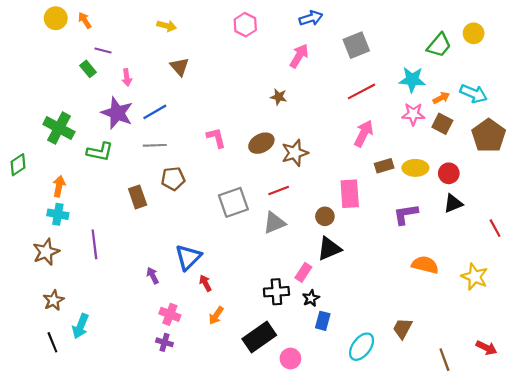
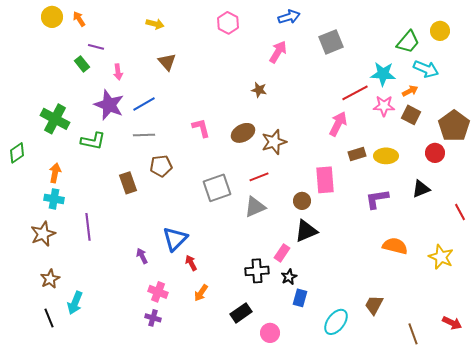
red line: (362, 91) -> (355, 93), moved
cyan arrow: (474, 94) -> (426, 69), moved
red circle: (449, 173) -> (435, 153), moved
black rectangle: (259, 337) -> (241, 313), size x0.7

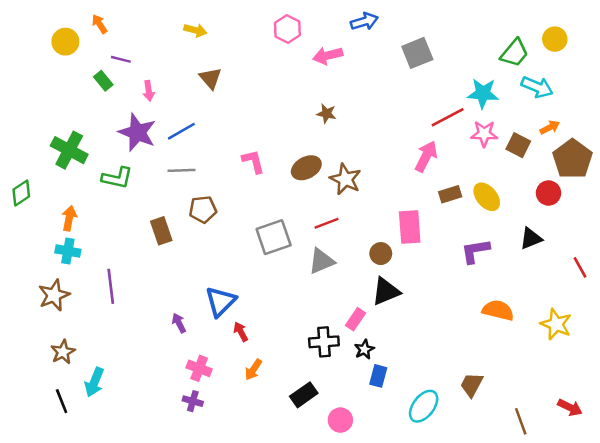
yellow circle: (52, 17) -> (65, 42), moved
pink arrow: (278, 52) -> (328, 55), moved, turned -135
orange arrow: (410, 91) -> (550, 127), moved
brown star: (274, 142) -> (345, 179), turned -30
yellow ellipse: (386, 156) -> (487, 197), turned 50

